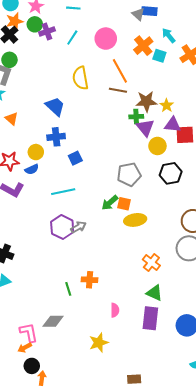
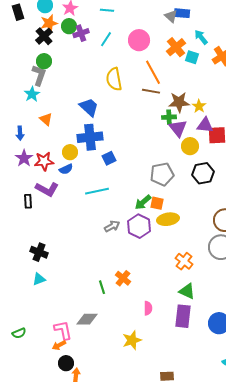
blue cross: (56, 137) -> (90, 137), size x1.4
purple hexagon: (62, 227) -> (139, 226), moved
orange cross: (90, 280) -> (123, 278), turned 35

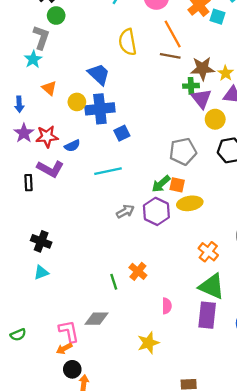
green circle: (44, 61) -> (56, 16), moved
yellow circle: (70, 152) -> (77, 102), moved
green triangle: (187, 291) -> (212, 286), size x1.4

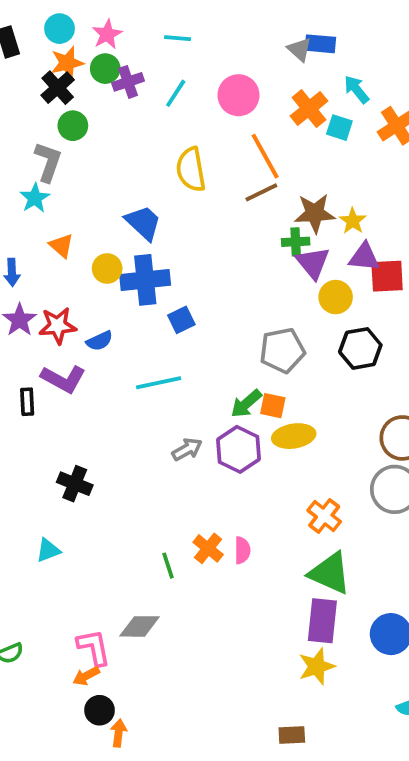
brown line: (170, 56) -> (261, 192), turned -36
black cross: (41, 241) -> (75, 484), moved
pink semicircle: (167, 306) -> (242, 550), moved
yellow star: (148, 343) -> (317, 666), moved

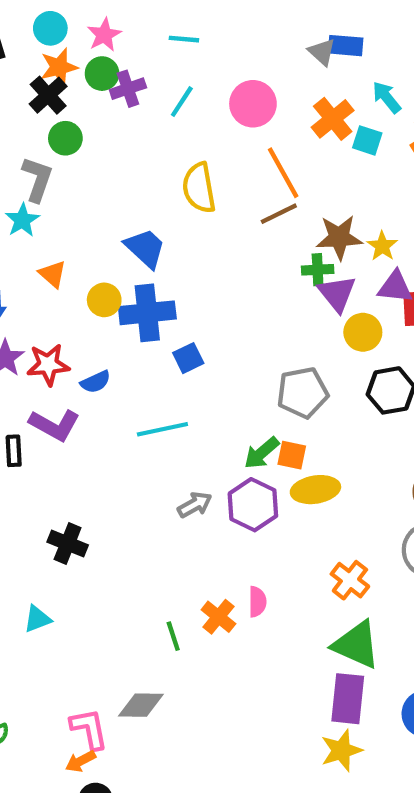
pink semicircle: (242, 550) -> (257, 602), moved

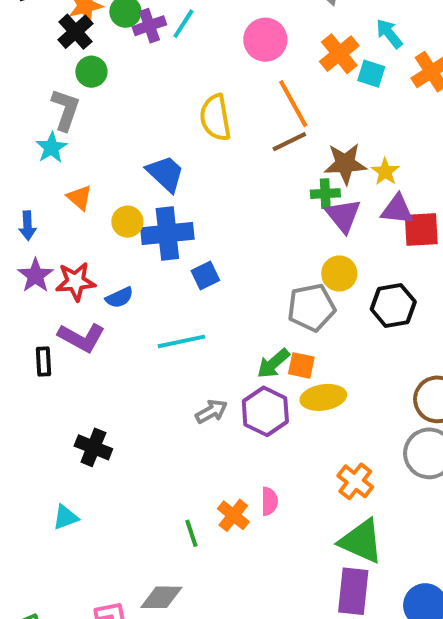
cyan line: (182, 102) -> (183, 24), moved
yellow circle: (363, 332) -> (339, 274), moved

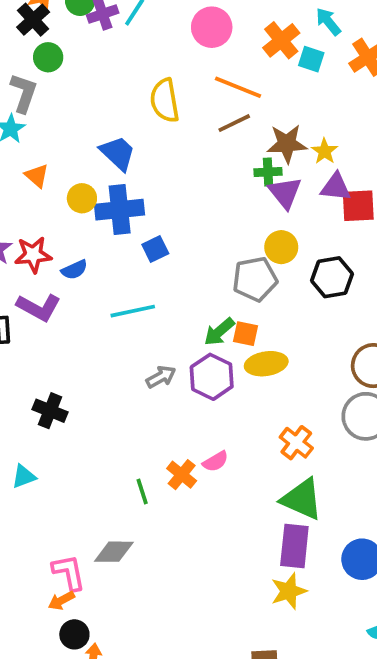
orange line: (293, 104) -> (238, 87), turned -39
pink semicircle: (269, 501) -> (215, 461), turned 60

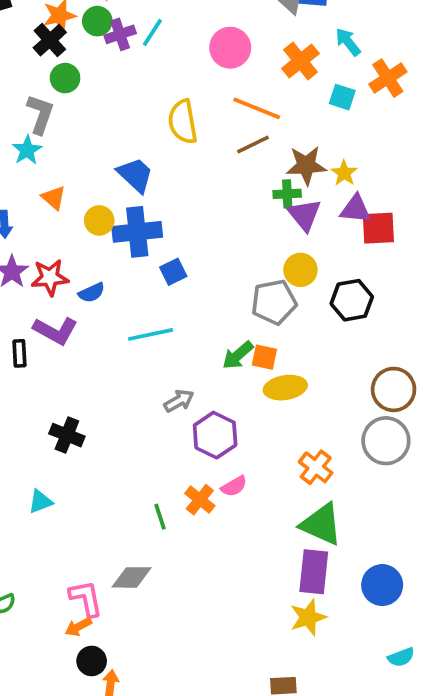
cyan square: (311, 59) -> (342, 97), moved
purple hexagon: (212, 377) -> (215, 435), moved

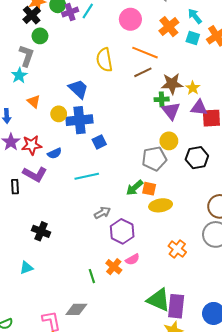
cyan square: (342, 97) -> (193, 38), moved
green triangle: (321, 524) -> (158, 300), moved

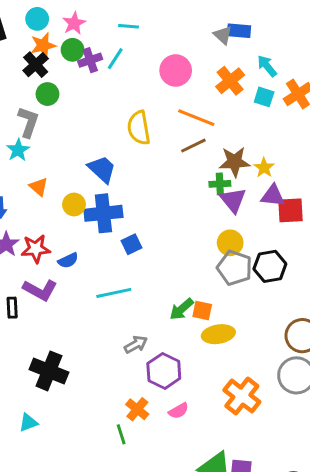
gray pentagon: (154, 159) -> (235, 268), moved, turned 30
black cross: (41, 231) -> (49, 371), size x1.4
orange cross: (177, 249) -> (242, 396), size x1.4
orange cross: (114, 267) -> (137, 409), moved

